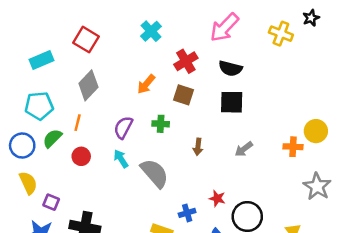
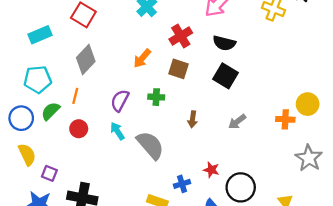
black square: (232, 102) -> (225, 76), turned 30

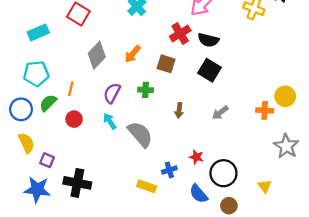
red cross: (181, 36) -> (180, 34), moved
gray diamond: (86, 59) -> (97, 55), moved

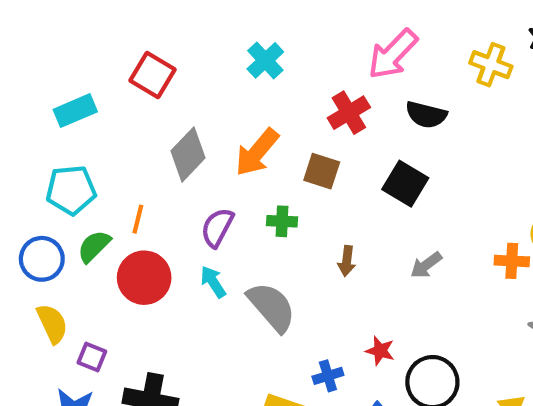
black semicircle: (208, 40) -> (426, 115), moved
orange arrow: (133, 54) -> (257, 152), size x1.4
red circle: (74, 119) -> (144, 278), size x1.6

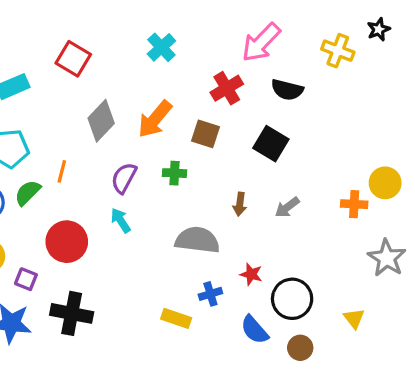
brown arrow: (347, 261) -> (240, 204), moved
red circle: (144, 278) -> (67, 242), moved
gray semicircle: (272, 307) -> (197, 240), moved, turned -42

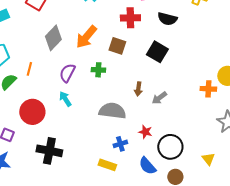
red cross: (227, 88) -> (130, 18), turned 30
gray arrow: (287, 207) -> (159, 98), moved
black cross: (72, 313) -> (49, 151), moved
yellow rectangle: (176, 318) -> (107, 165), moved

